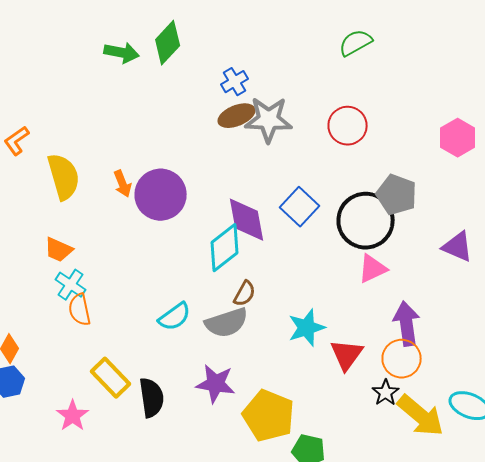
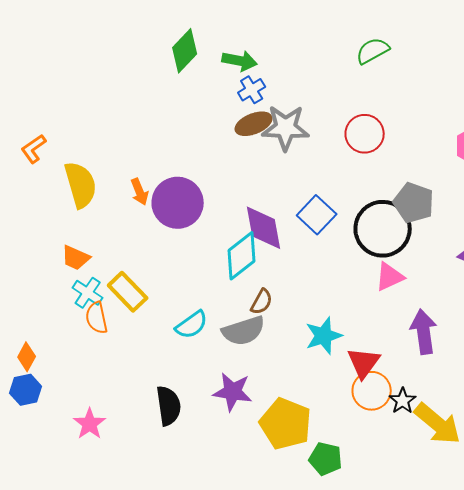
green arrow: (122, 53) -> (240, 61), moved
orange circle: (402, 359) -> (372, 391), moved
yellow rectangle: (111, 378) -> (128, 292), moved

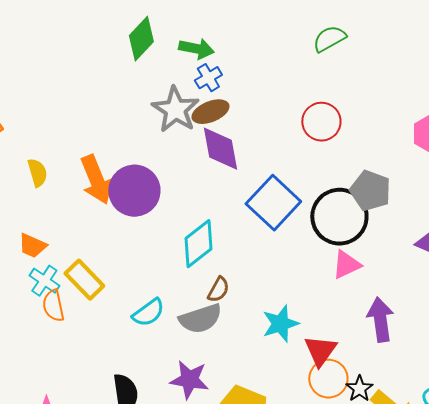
gray star: (286, 128) -> (175, 110), moved, turned 30
yellow semicircle: (81, 185) -> (37, 173), size x0.6
orange arrow: (140, 192) -> (96, 180), size x1.8
blue square: (317, 215) -> (273, 203), size x1.4
purple diamond: (264, 228) -> (220, 149), moved

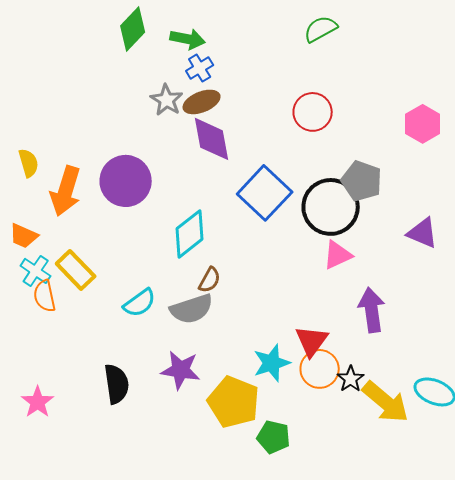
gray star: (175, 110) -> (167, 100), size x0.7
orange arrow: (96, 180) -> (66, 191), moved, turned 39
cyan star: (280, 324) -> (272, 363), moved

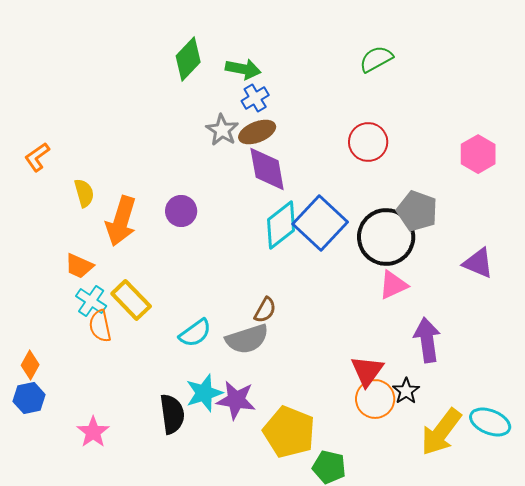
purple circle: (126, 181) -> (181, 211), size x0.6
cyan diamond: (190, 234) -> (281, 225), moved
cyan star: (272, 363) -> (204, 393), moved
black star: (351, 379) -> (406, 391), moved
yellow arrow: (386, 402) -> (441, 432), turned 87

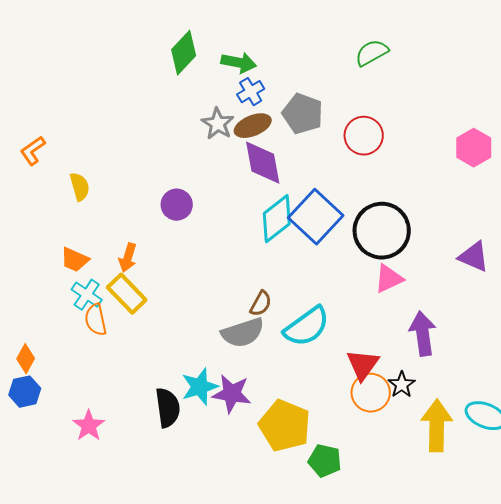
gray pentagon: (417, 211) -> (303, 114), moved
orange arrow: (121, 221) -> (128, 258), moved, size x0.6
cyan semicircle: (195, 333) -> (307, 327), moved, size x1.4
yellow arrow: (441, 432) -> (437, 426), turned 144

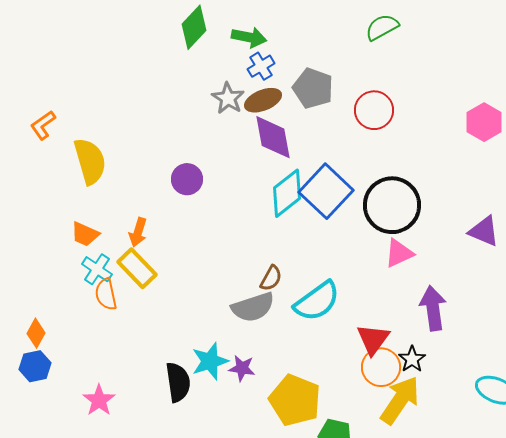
yellow semicircle: (80, 187) -> (90, 161), size x1.6
purple star: (232, 394) -> (242, 368), size x0.7
yellow arrow: (437, 426) -> (400, 400), moved, turned 33

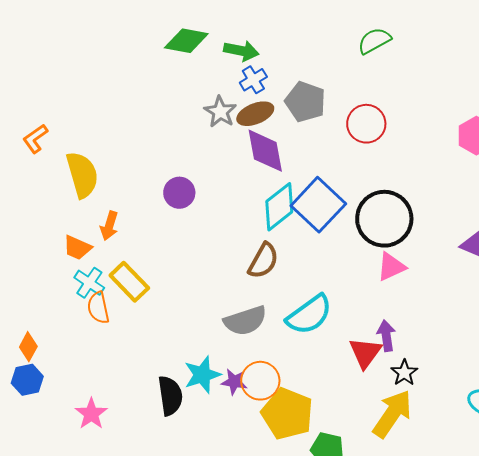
green diamond: (194, 27) -> (186, 41), turned 57
orange arrow: (138, 232) -> (109, 226), moved
brown semicircle: (271, 278) -> (263, 261), moved, size x1.4
purple arrow: (433, 308) -> (386, 336), moved, size x0.7
orange circle: (381, 367) -> (260, 381), moved

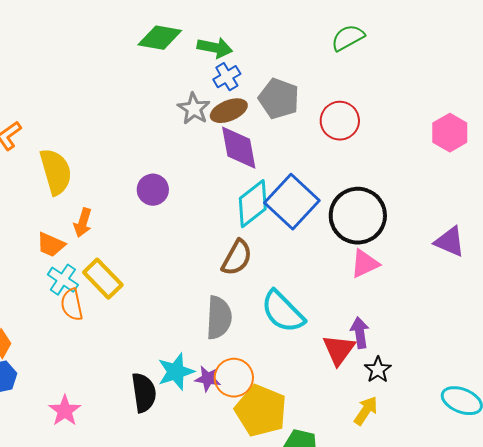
cyan semicircle: (309, 315) -> (283, 312), turned 81
gray semicircle: (245, 321) -> (219, 318), turned -69
yellow arrow: (392, 414) -> (366, 411), size x0.6

